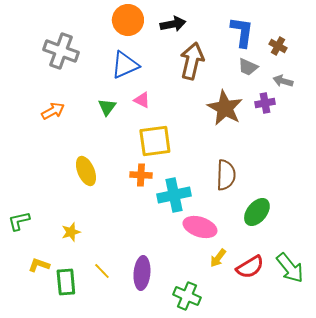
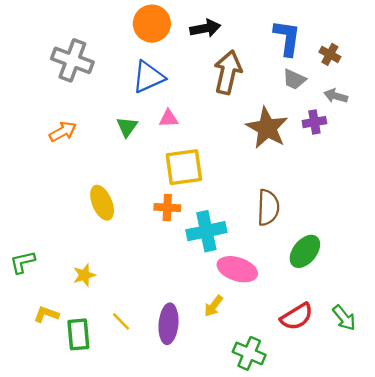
pink triangle: (142, 100) -> (168, 118), turned -30
yellow arrow: (218, 258) -> (214, 306), moved
green arrow: (290, 268) -> (344, 318), size x0.7
green cross: (187, 296) -> (249, 353), moved

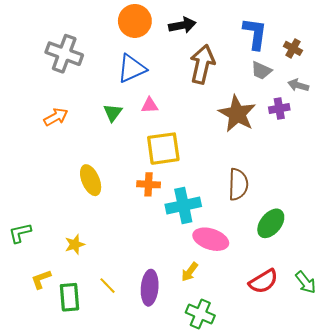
yellow L-shape: (46, 314) -> (41, 279), turned -40
green cross: (249, 353) -> (200, 314), moved

